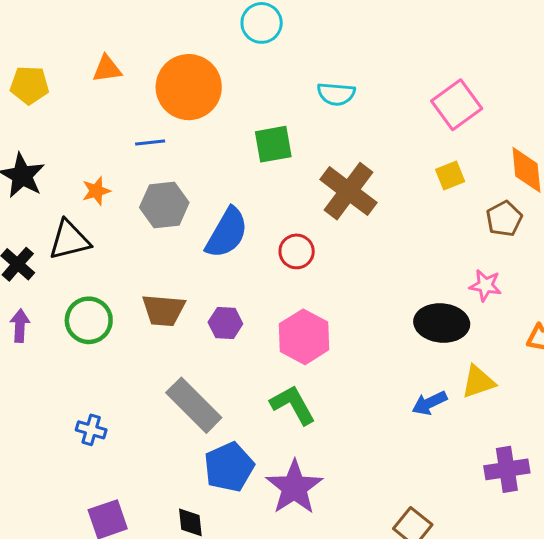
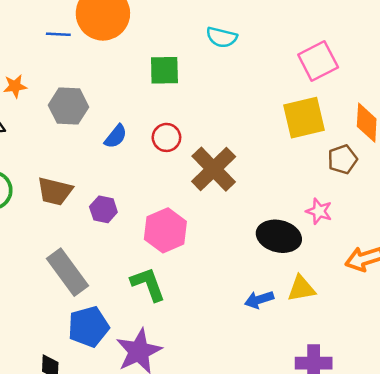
blue line: (150, 142) -> (58, 34), moved
yellow square: (450, 176) -> (304, 118), size x1.8
brown cross: (348, 191) -> (214, 169), moved
blue semicircle: (227, 233) -> (116, 136), size x0.6
red circle: (297, 251) -> (166, 137), moved

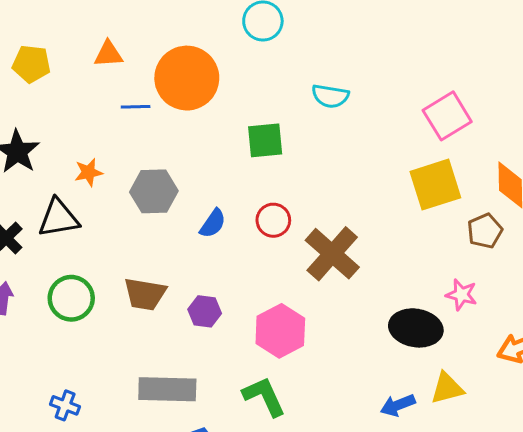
gray rectangle: (68, 272) -> (167, 389), turned -48

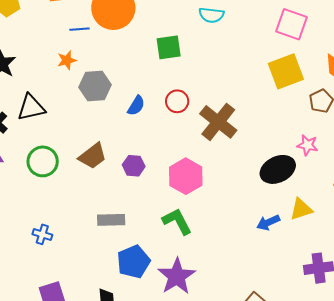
pink square: (447, 116) -> (291, 24), turned -36
orange star: (88, 172) -> (67, 60), moved
brown trapezoid: (145, 294) -> (93, 156), turned -44
black ellipse: (416, 328) -> (278, 169), turned -32
gray rectangle: (167, 389) -> (111, 220), size x0.7

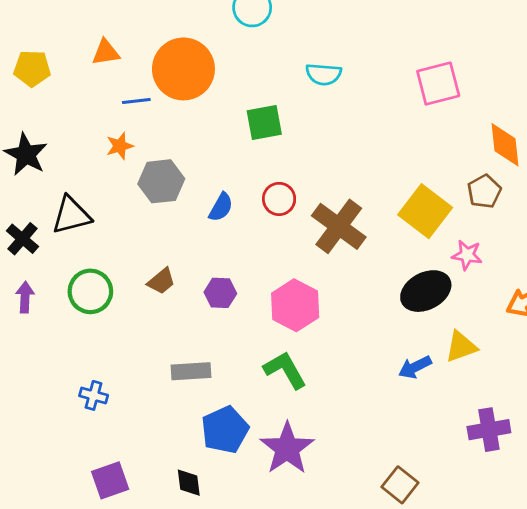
pink square: (291, 24) -> (438, 84), turned -32
yellow square: (286, 71) -> (425, 211), moved, turned -30
brown trapezoid: (93, 156) -> (161, 281), size x0.7

